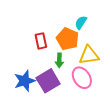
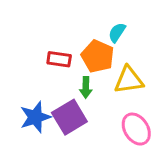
red rectangle: (41, 41) -> (59, 59), turned -70
pink ellipse: (82, 78) -> (136, 129), moved

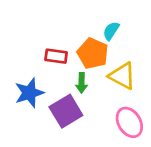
yellow triangle: (129, 80) -> (122, 76), turned 36
blue star: (35, 117) -> (29, 93), moved

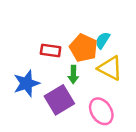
cyan semicircle: (111, 31) -> (103, 40), moved
pink ellipse: (129, 122) -> (101, 111), moved

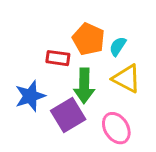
orange pentagon: (84, 48) -> (89, 39), moved
green arrow: (73, 74) -> (84, 86), size x1.6

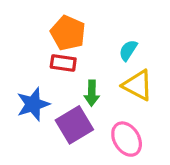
orange pentagon: (89, 39) -> (68, 33), moved
green arrow: (84, 86) -> (92, 93), size x0.7

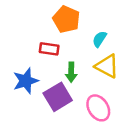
orange pentagon: (68, 33) -> (66, 19), moved

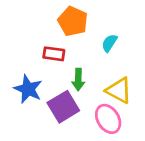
yellow triangle: (107, 66) -> (119, 90), moved
blue star: (26, 81) -> (28, 89), turned -30

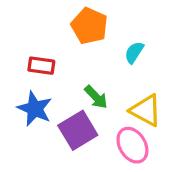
red rectangle: (54, 54) -> (41, 66), moved
green arrow: (78, 80) -> (96, 97), turned -45

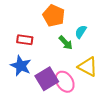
green arrow: (96, 97) -> (66, 43), moved
pink ellipse: (132, 145) -> (65, 82), moved

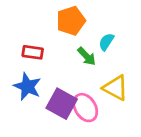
orange pentagon: (54, 16) -> (71, 21), turned 30
purple square: (47, 79) -> (62, 104), turned -30

